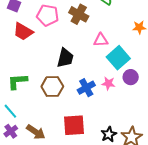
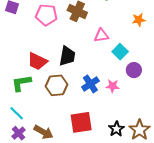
red trapezoid: (23, 32) -> (37, 61), moved
cyan square: (118, 58) -> (120, 52), size x0.7
pink star: (108, 83) -> (113, 86), moved

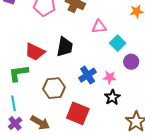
brown hexagon: (56, 85) -> (54, 88), moved
cyan line: (17, 113) -> (13, 103), turned 35
red square: (81, 122) -> (78, 113), turned 30
black star: (116, 129) -> (112, 97), moved

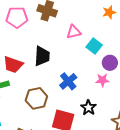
pink star: (110, 77) -> (102, 80), moved
black star: (112, 97) -> (88, 108), moved

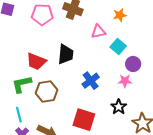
orange star: (109, 12) -> (120, 15), moved
brown hexagon: (36, 98) -> (47, 91), moved
black star: (88, 108) -> (119, 107), moved

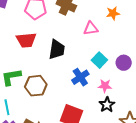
cyan square: (118, 47) -> (99, 60), moved
red trapezoid: (36, 61) -> (26, 40), moved, turned -30
pink star: (125, 81) -> (105, 86), moved

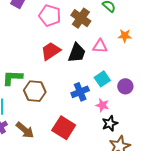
red trapezoid: (26, 40) -> (51, 51), moved, turned 140
black trapezoid: (57, 49) -> (77, 53), moved
black star: (107, 105) -> (110, 123), moved

